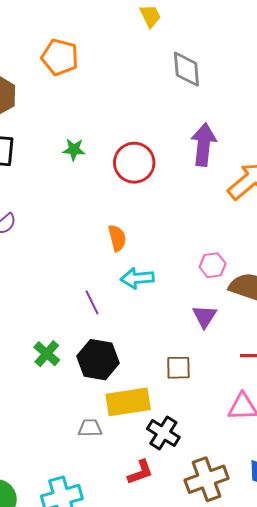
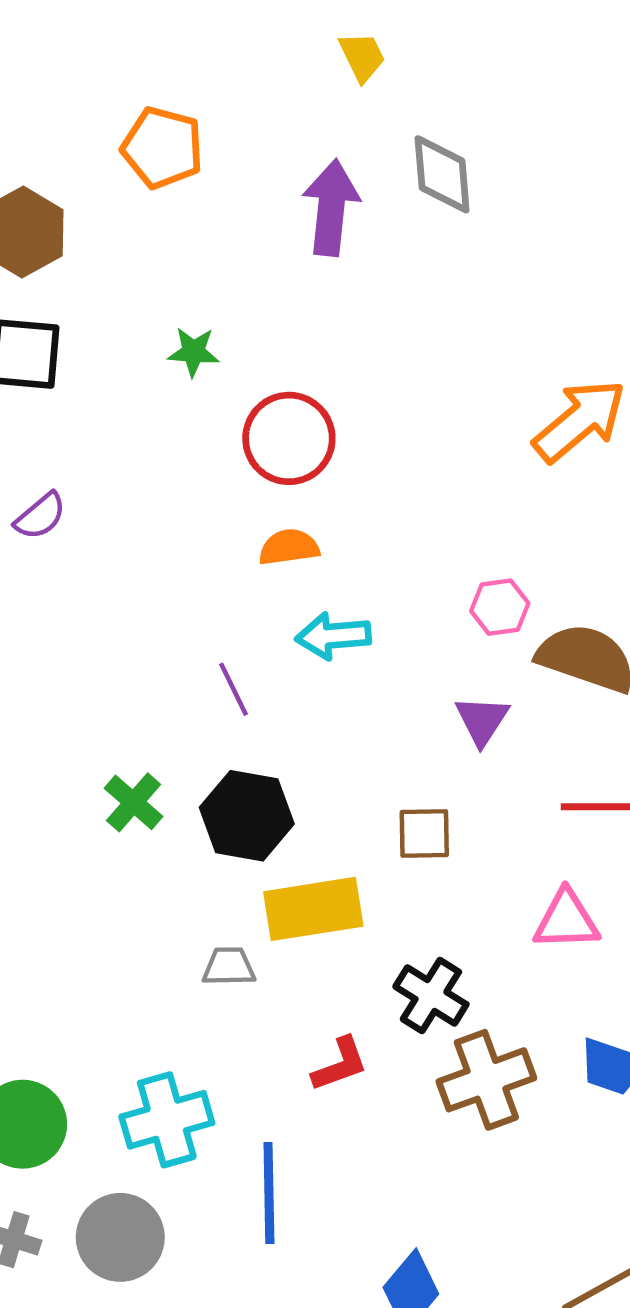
purple arrow: (204, 145) -> (331, 208), moved
red circle: (134, 163) -> (289, 438), moved
orange semicircle: (117, 238) -> (289, 547), turned -84
black cross: (163, 433) -> (431, 995), moved

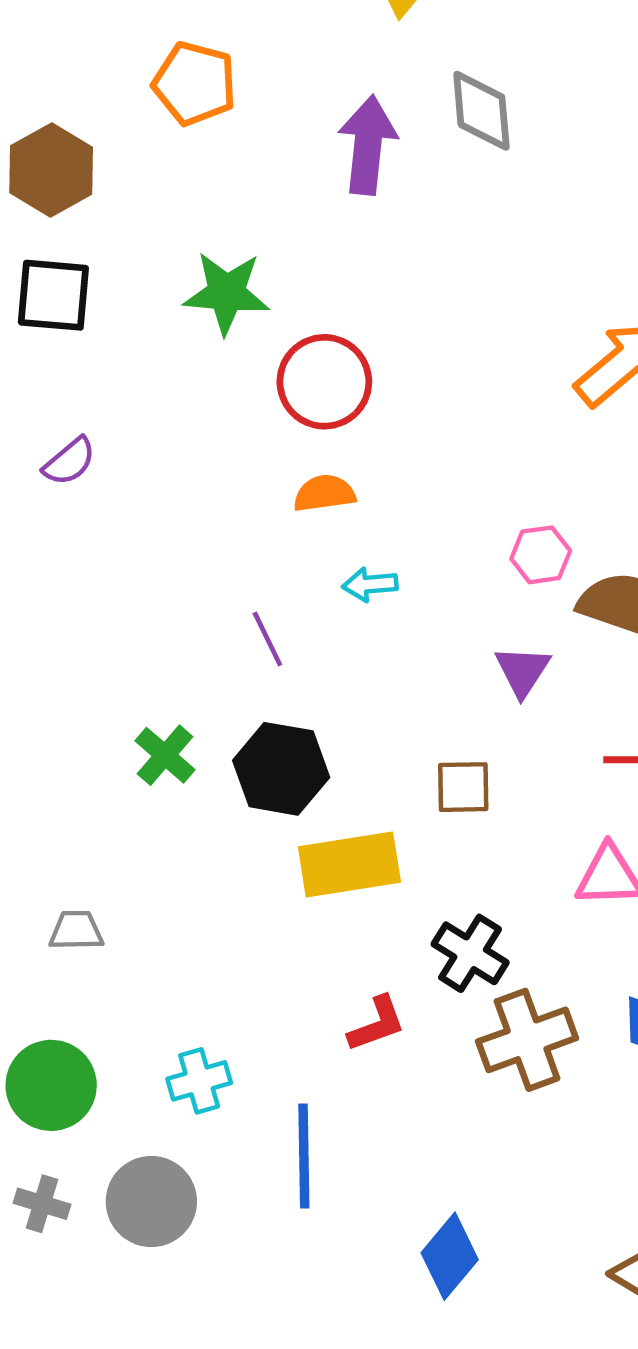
green star: (193, 352) -> (226, 293), size x1.6
cyan arrow: (333, 636) -> (370, 584), size x0.7
gray trapezoid: (229, 967) -> (76, 931), moved
cyan cross: (167, 1120) -> (199, 1081), size x0.7

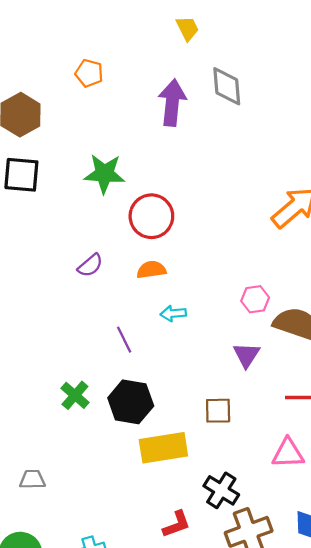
orange pentagon: (195, 83) -> (89, 73), size x0.7
purple semicircle: (69, 461) -> (90, 265), moved

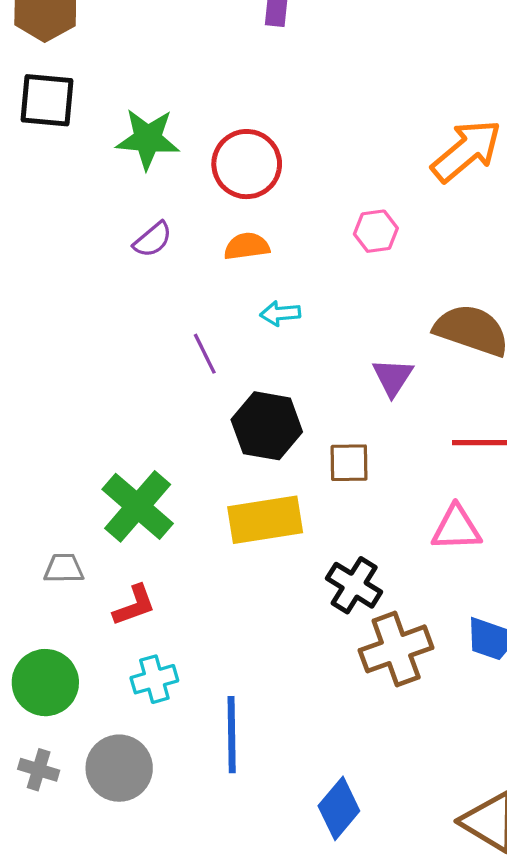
green star: (104, 174) -> (148, 139), moved
pink hexagon: (255, 299) -> (376, 231), moved
green cross: (75, 395) -> (138, 506), moved, size x1.6
black hexagon: (131, 402) -> (267, 426), moved
red L-shape: (177, 524) -> (134, 605), moved

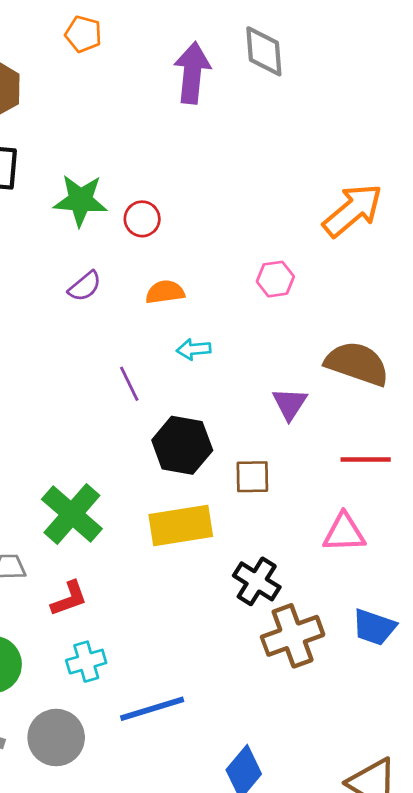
red circle: (247, 164) -> (142, 219), moved, size x0.6
blue line: (232, 735) -> (152, 709), turned 74

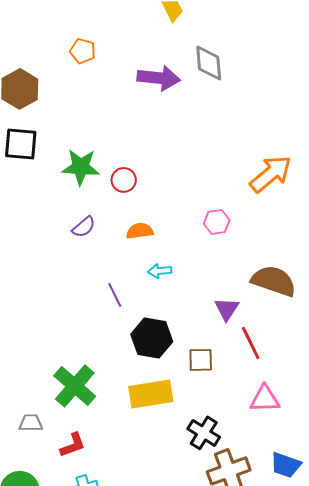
purple arrow: (192, 73) -> (159, 78), turned 90
red line: (366, 460) -> (251, 343), moved, turned 64

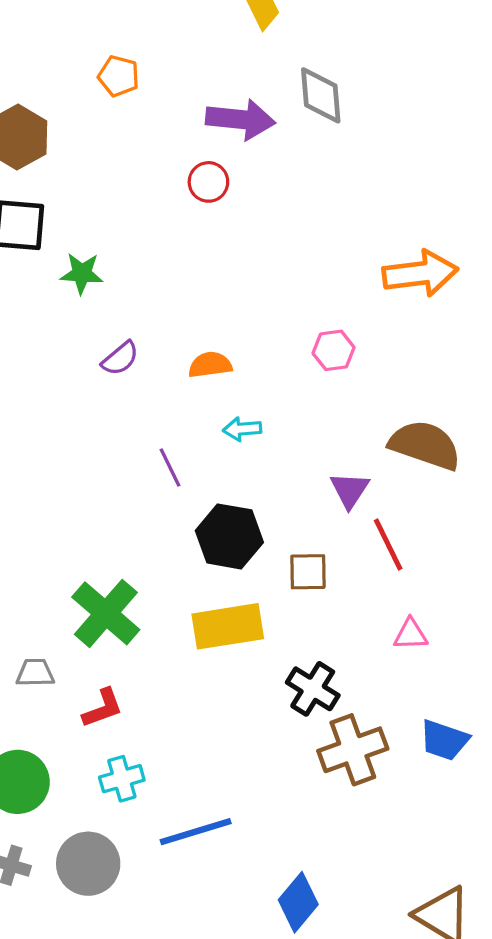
green star: (81, 167) -> (82, 273), moved, size x0.7
orange arrow: (271, 174) -> (420, 273), turned 33
red circle: (124, 180) -> (208, 182), moved
pink triangle: (265, 399) -> (411, 634), size x0.7

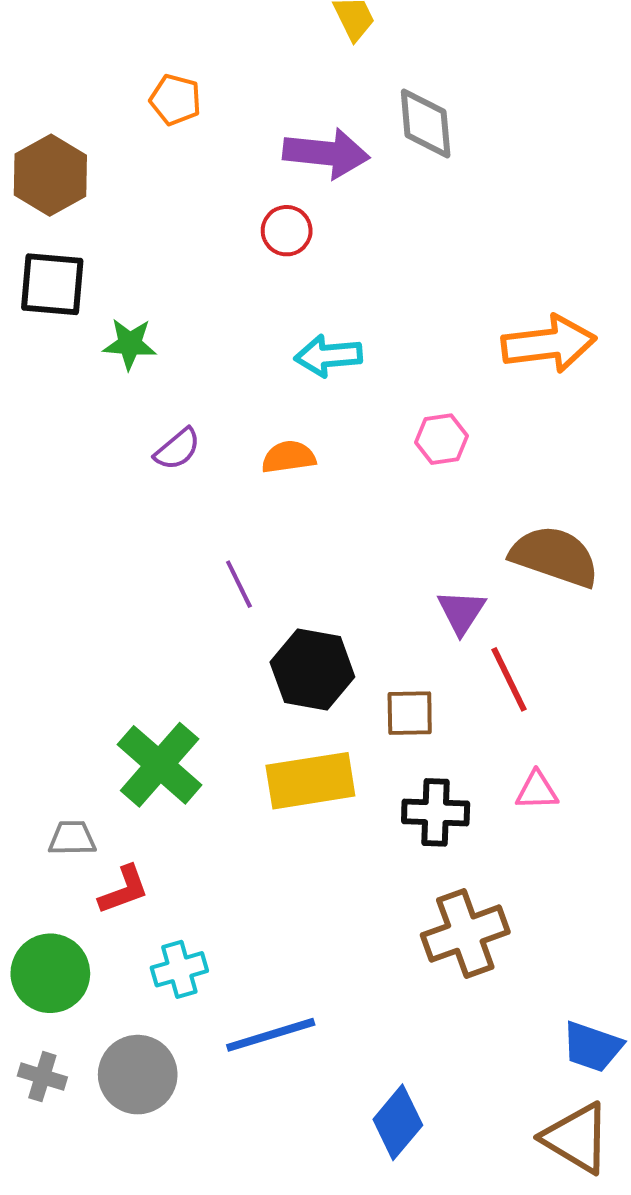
cyan arrow: (242, 429) -> (328, 356), moved, size x1.4
black cross: (313, 689) -> (436, 812), moved, turned -30
red L-shape: (103, 708) -> (124, 890), moved
blue trapezoid: (444, 740) -> (592, 1047), moved

